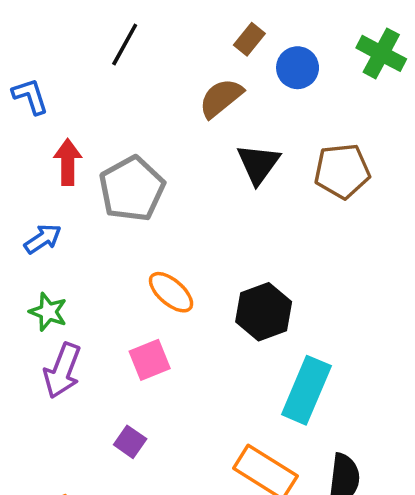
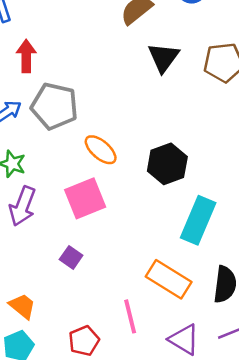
gray pentagon: (132, 189) -> (54, 106), moved, turned -30
pink square: (150, 360) -> (85, 198), size x1.4

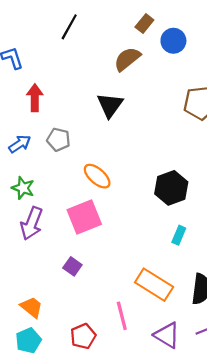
black triangle: (163, 57) -> (110, 105), moved
gray pentagon: (54, 106) -> (58, 140), size x0.6
black hexagon: (167, 164) -> (171, 188), moved
cyan rectangle: (198, 220) -> (179, 235), size x0.5

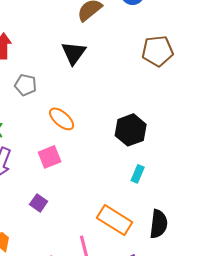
pink square: (84, 217) -> (50, 157), size x0.7

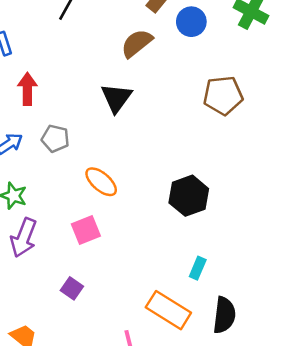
cyan rectangle: (138, 174) -> (198, 268), moved

